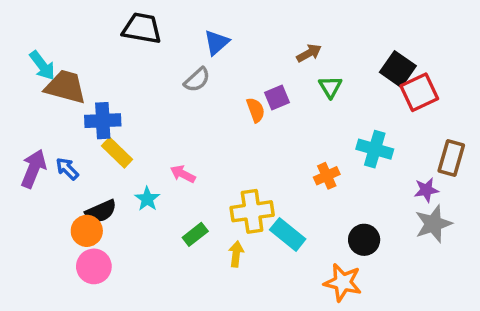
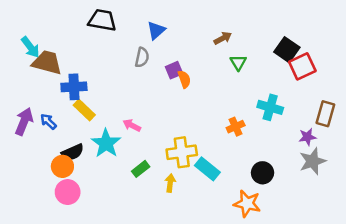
gray semicircle: (197, 80) -> (142, 57), turned -36
purple square: (277, 98) -> (174, 70), moved
cyan star: (147, 199) -> (106, 143), size x1.6

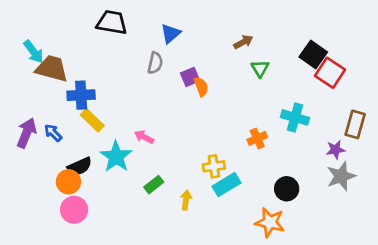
red square: (302, 66) -> (330, 73), turned -32
yellow cross: (182, 152) -> (214, 166), moved, size x0.7
cyan rectangle: (207, 169) -> (226, 185), turned -70

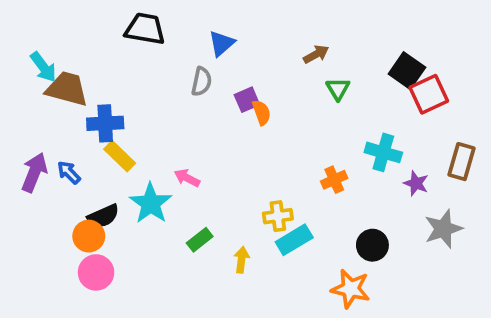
red square: (330, 73) -> (429, 94), turned 32
purple star: (336, 150) -> (416, 183), moved, turned 30

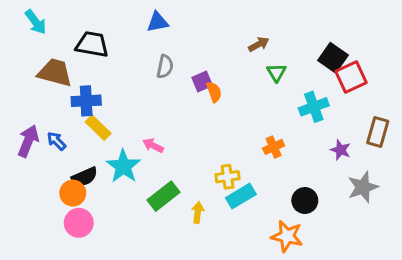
black trapezoid: (145, 29) -> (92, 44), moved
blue triangle: (222, 43) -> (158, 22), moved, turned 30
cyan arrow: (43, 67) -> (36, 22), moved
cyan cross: (383, 152) -> (314, 107), moved, turned -36
green rectangle: (200, 240) -> (164, 196), size x1.5

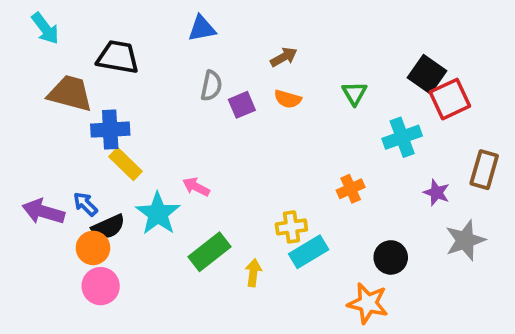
brown arrow: (259, 44) -> (284, 57), moved
purple square: (202, 82) -> (242, 105), moved
orange semicircle: (214, 92) -> (288, 99), moved, turned 126
purple arrow: (28, 141) -> (43, 212), moved, turned -96
blue arrow: (56, 141) -> (85, 204), moved

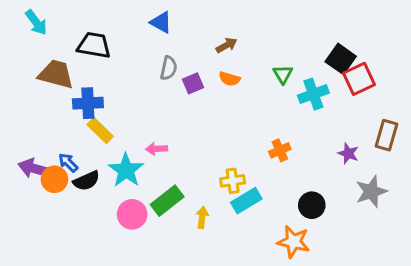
blue triangle: (202, 28) -> (161, 22), turned 40
cyan cross: (402, 137) -> (313, 94), moved
pink arrow: (196, 187) -> (156, 149), turned -30
orange circle: (93, 248) -> (54, 179), moved
pink circle: (101, 286) -> (132, 214), moved

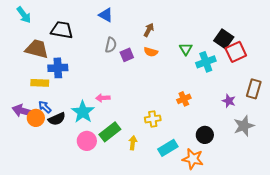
brown arrow: (227, 45) -> (149, 30), turned -32
yellow rectangle: (100, 131) -> (40, 83), moved, turned -42
cyan rectangle: (246, 201) -> (168, 148), moved

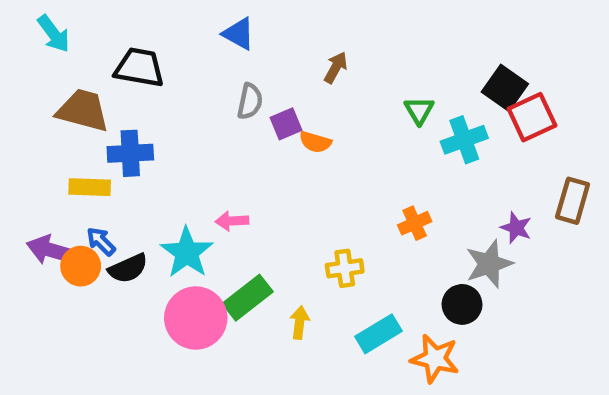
orange semicircle: (151, 52) -> (315, 142), moved
gray star: (244, 126) -> (489, 264), moved
pink circle: (87, 141) -> (196, 318), size x1.4

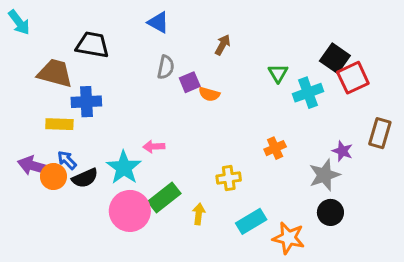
cyan arrow: (54, 34) -> (19, 22), moved
black circle: (462, 304) -> (330, 212), moved

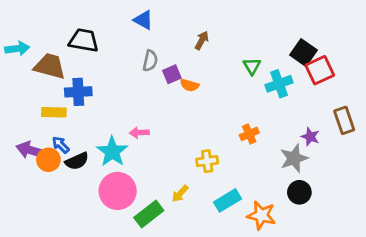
cyan arrow: (19, 22) -> (17, 48), moved, turned -60
brown rectangle: (380, 133) -> (344, 120), turned -35
green rectangle: (164, 197) -> (149, 214), moved
yellow arrow: (199, 214) -> (180, 194), turned -144

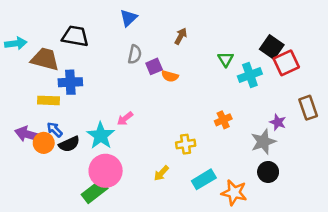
blue triangle: (143, 20) -> (129, 18), turned 48
pink arrow: (139, 133) -> (125, 119), turned -35
green rectangle: (149, 214) -> (95, 191), moved

